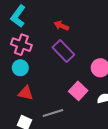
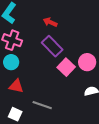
pink square: (78, 91) -> (66, 67), moved
gray line: (53, 113) -> (42, 105), turned 36

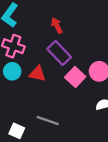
red arrow: (50, 22) -> (57, 26), turned 40
red triangle: (16, 86) -> (37, 74), moved

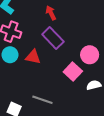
pink square: (75, 77) -> (73, 72), moved

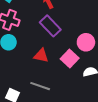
red triangle: (33, 57) -> (41, 56), moved

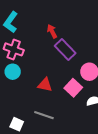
purple rectangle: (50, 26) -> (65, 49), moved

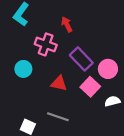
pink cross: (14, 49) -> (46, 44), moved
purple rectangle: (65, 49) -> (81, 59), moved

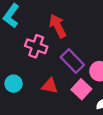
red arrow: (67, 24) -> (58, 26), size x1.5
cyan circle: (23, 69) -> (14, 84), moved

